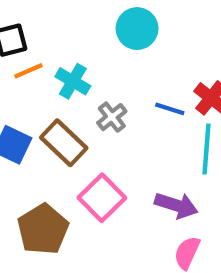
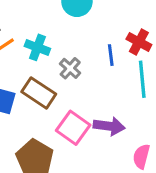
blue line: (170, 109) -> (111, 55), turned 75
purple arrow: (176, 205) -> (109, 126), moved

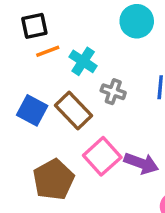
gray cross: (70, 68) -> (113, 92), turned -35

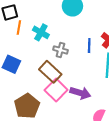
orange line: (48, 51) -> (19, 28), turned -56
brown rectangle: (73, 111) -> (50, 72), moved

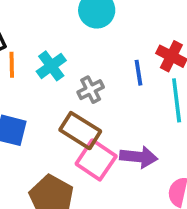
cyan cross: (41, 32) -> (51, 66), turned 35
gray cross: (60, 50) -> (91, 90), turned -32

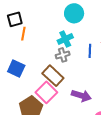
cyan cross: (51, 66) -> (65, 39), moved
pink square: (96, 160) -> (46, 92), moved

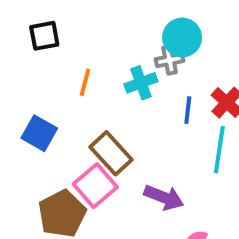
cyan circle: (74, 13) -> (182, 38), moved
orange line: (23, 34) -> (85, 82), moved
gray cross: (63, 55) -> (170, 60), moved

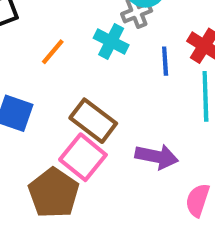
orange line: (85, 82) -> (53, 52), turned 36
cyan cross: (141, 83) -> (111, 41), turned -32

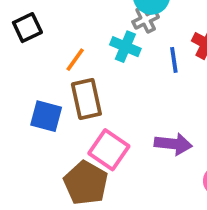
brown rectangle: (93, 121) -> (86, 99), moved, turned 45

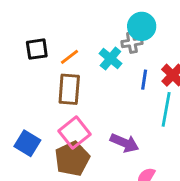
black square: (27, 28) -> (37, 49), moved
blue square: (46, 116) -> (27, 143), moved
brown pentagon: (86, 183) -> (72, 159), moved

